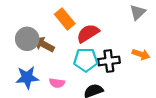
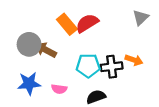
red semicircle: (88, 33) -> (87, 23), moved
orange arrow: (141, 54) -> (134, 60), moved

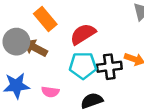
red semicircle: (87, 23) -> (83, 34), moved
orange rectangle: (67, 24) -> (45, 19), moved

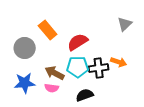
brown arrow: (35, 48) -> (55, 73), moved

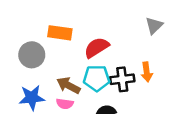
orange rectangle: (48, 30) -> (60, 33), turned -42
orange arrow: (119, 62) -> (147, 72), turned 63

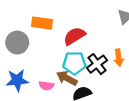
black cross: (122, 79) -> (97, 64), turned -30
brown arrow: (68, 85) -> (67, 78), moved

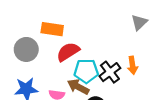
red semicircle: (74, 36) -> (68, 52), moved

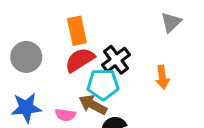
orange rectangle: (52, 29) -> (77, 31), moved, turned 70
black cross: (110, 72) -> (116, 60), moved

